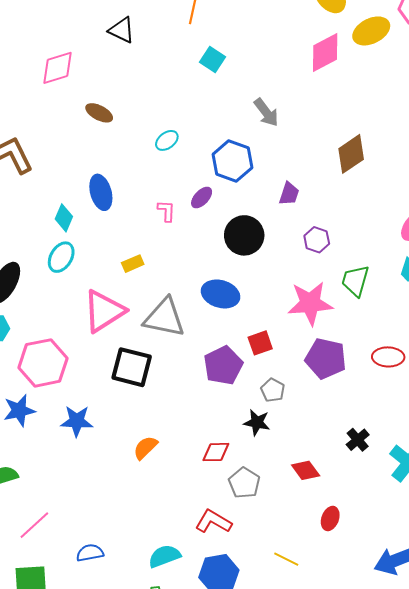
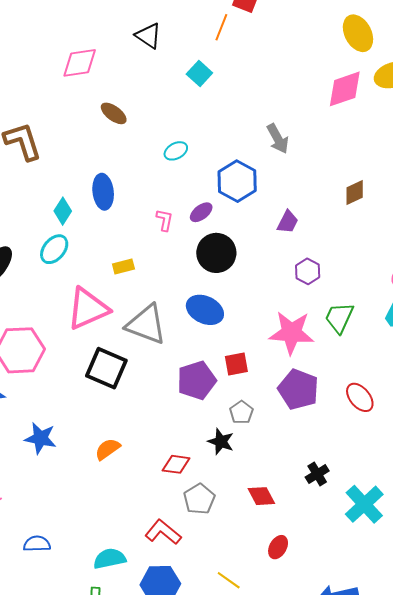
cyan square: (212, 60) -> (199, 74), moved
brown diamond: (351, 154) -> (355, 192), size x0.7
black circle: (244, 235) -> (216, 253), moved
red ellipse: (388, 357) -> (360, 397), turned 40
blue star: (77, 421) -> (40, 438), moved

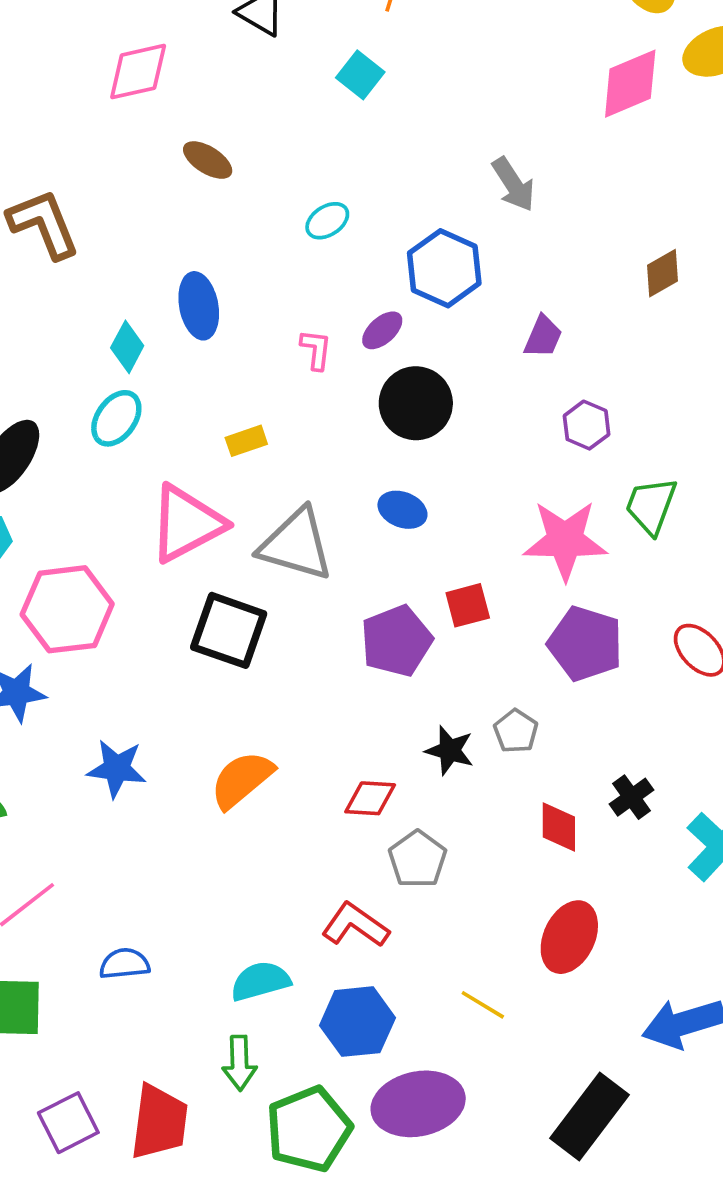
blue ellipse: (205, 310) -> (402, 510), size x0.7
gray pentagon: (241, 412) -> (516, 731), moved
orange semicircle: (108, 449) -> (242, 780), size x1.4
red diamond: (261, 496) -> (559, 827), moved, turned 32
red ellipse: (278, 547) -> (569, 937), size x1.6

